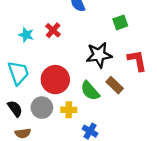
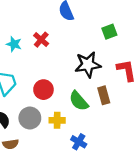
red circle: (55, 80) -> (43, 90), size x0.7
brown rectangle: (115, 85) -> (104, 95), turned 30

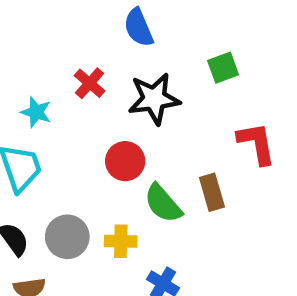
cyan star: (14, 44) -> (36, 112), moved
black star: (88, 65) -> (154, 99), moved
red circle: (43, 90) -> (125, 161), moved

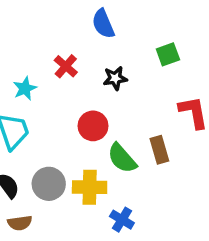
black star: (154, 99) -> (115, 78), size x0.6
cyan star: (36, 112) -> (25, 88), turned 30
yellow cross: (121, 241) -> (90, 187), size x1.4

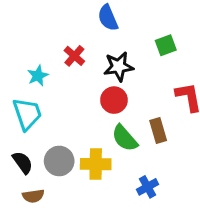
black star: (115, 78) -> (119, 67), size x1.4
red circle: (93, 126) -> (114, 100), moved
blue cross: (122, 220) -> (147, 187), moved, turned 30

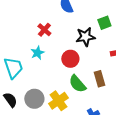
black star: (119, 67) -> (85, 37), moved
cyan star: (38, 76) -> (37, 53), moved
yellow cross: (96, 164) -> (58, 101), turned -36

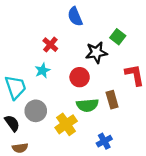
green square: (104, 23) -> (118, 37), turned -32
green semicircle: (77, 84) -> (87, 105), turned -54
gray circle: (34, 99) -> (36, 111), moved

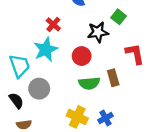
cyan star: (42, 70) -> (46, 49), size x1.6
yellow cross: (66, 124) -> (77, 117), moved, turned -30

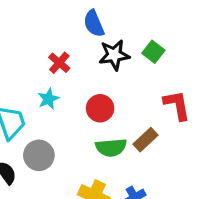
black star: (98, 32) -> (114, 55), moved
cyan star: (46, 49) -> (48, 99), size x0.6
brown rectangle: (113, 78) -> (146, 140), turned 63

